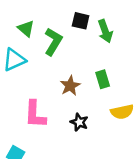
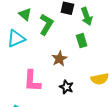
green rectangle: (103, 79) -> (82, 41), moved

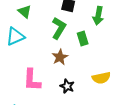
green arrow: (87, 16) -> (98, 16), moved, turned 30
green L-shape: (46, 24) -> (59, 28), moved

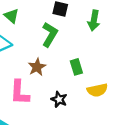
green rectangle: (83, 39) -> (76, 67), moved
brown star: (60, 57) -> (37, 67), moved

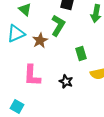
brown star: (37, 67) -> (40, 40), moved

